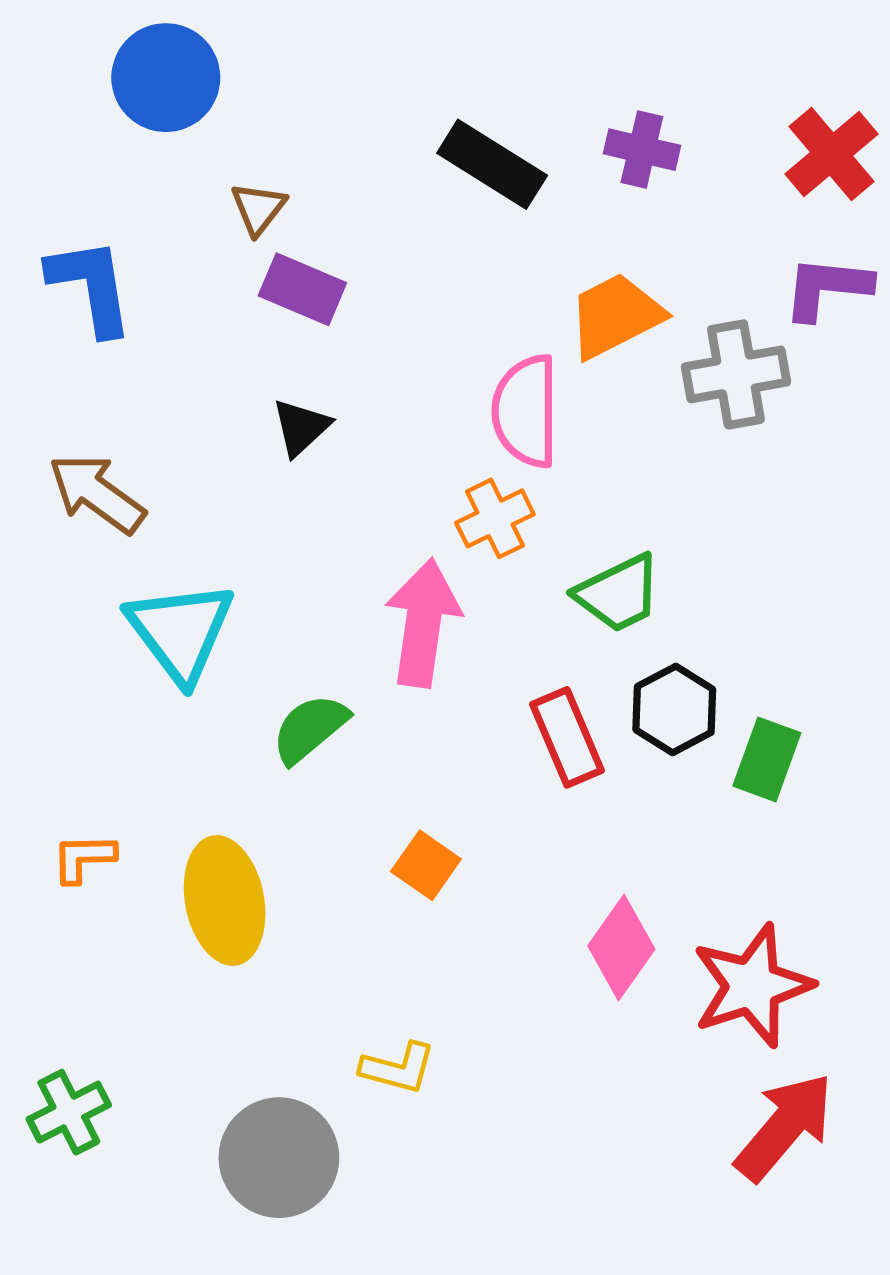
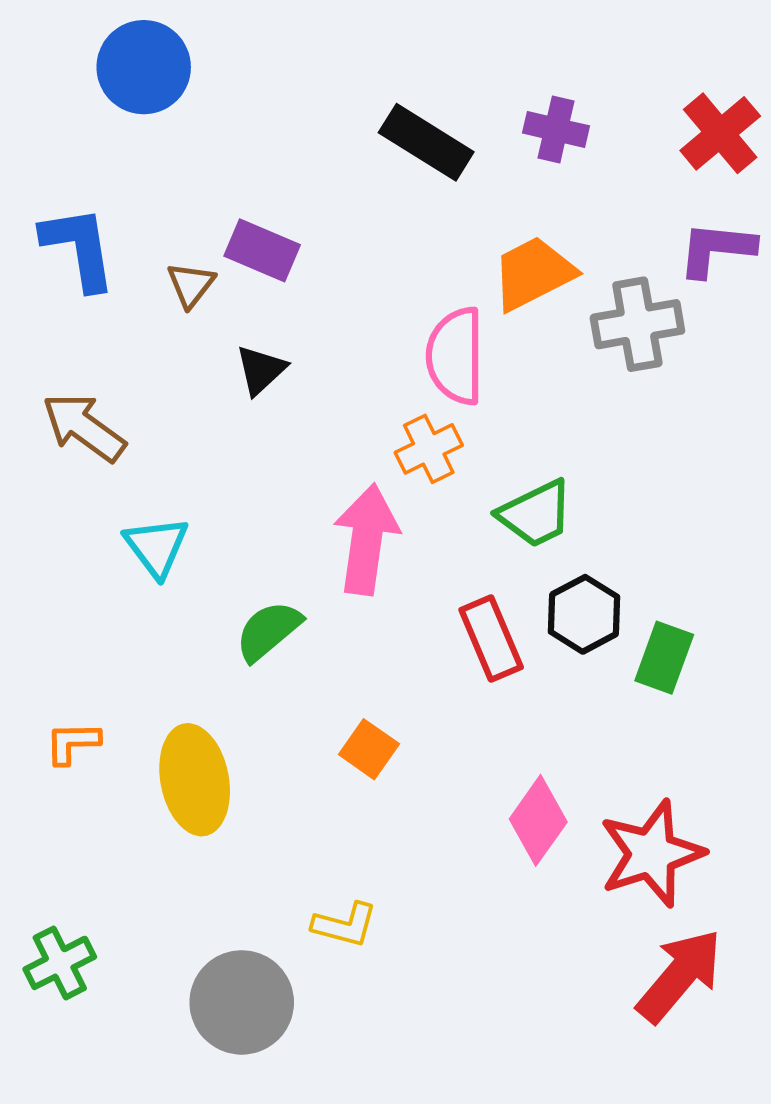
brown triangle: (258, 208) -> (191, 285), moved
cyan triangle: (180, 632) -> (156, 547), size x0.7

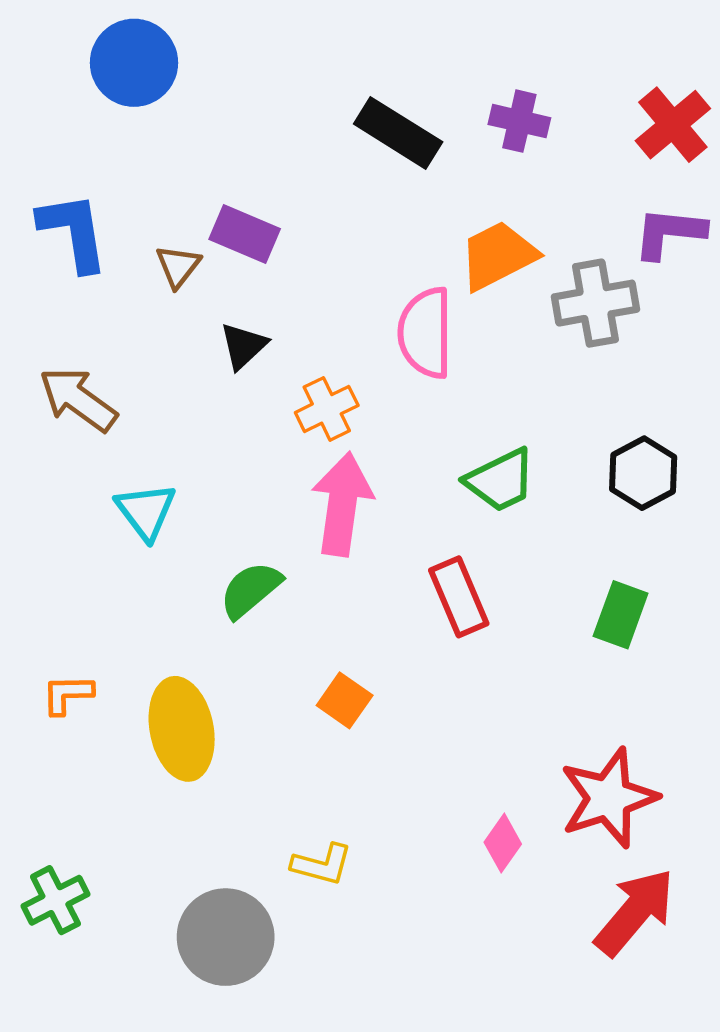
orange cross: (429, 449) -> (327, 409), moved
black hexagon: (584, 614) -> (643, 473), moved
pink diamond: (538, 820) -> (503, 843), moved, size x0.7

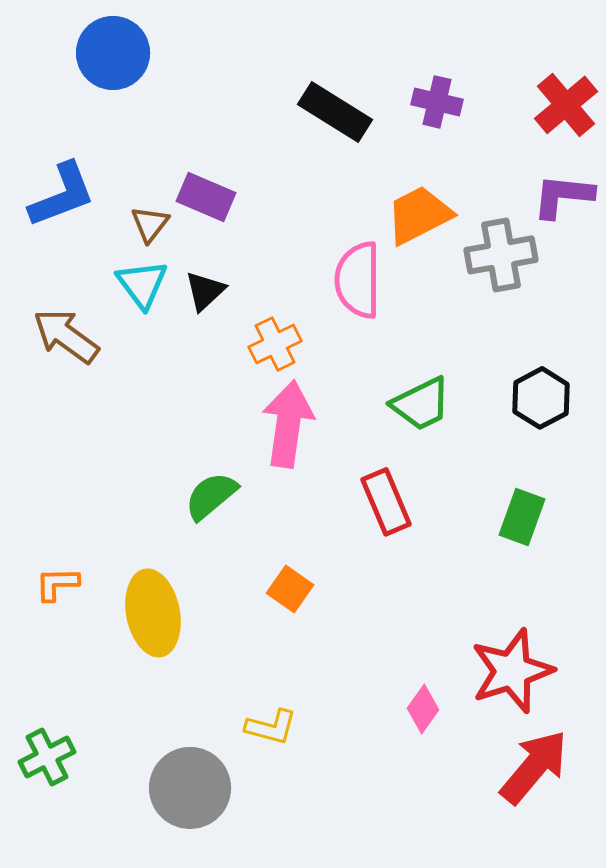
blue L-shape: (73, 232) -> (62, 195), turned 78
cyan triangle: (146, 511) -> (142, 284), moved

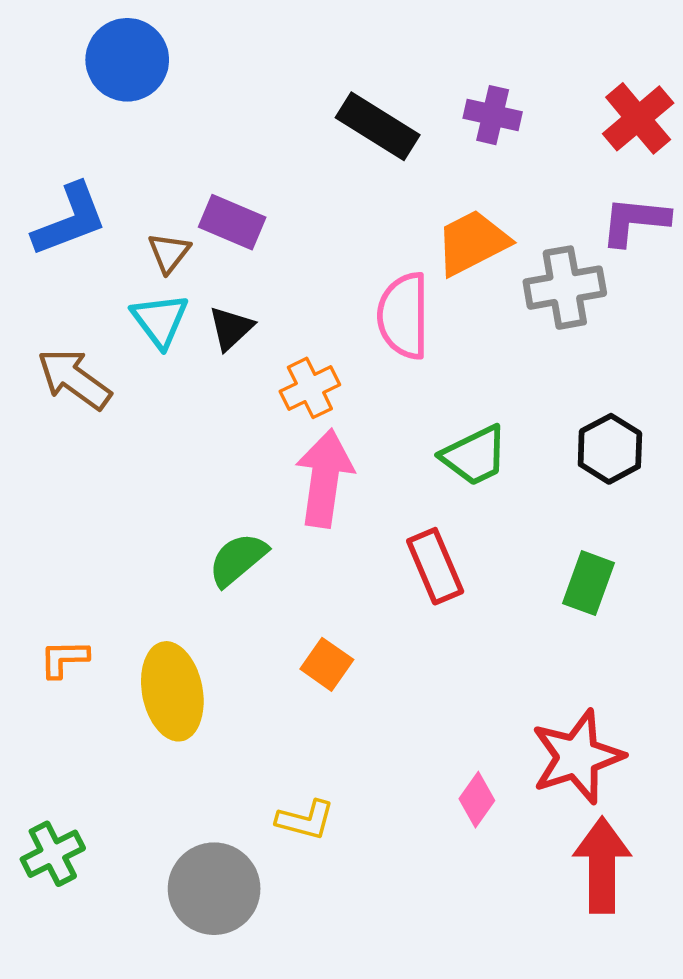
red arrow: (534, 767) -> (602, 865), turned -40

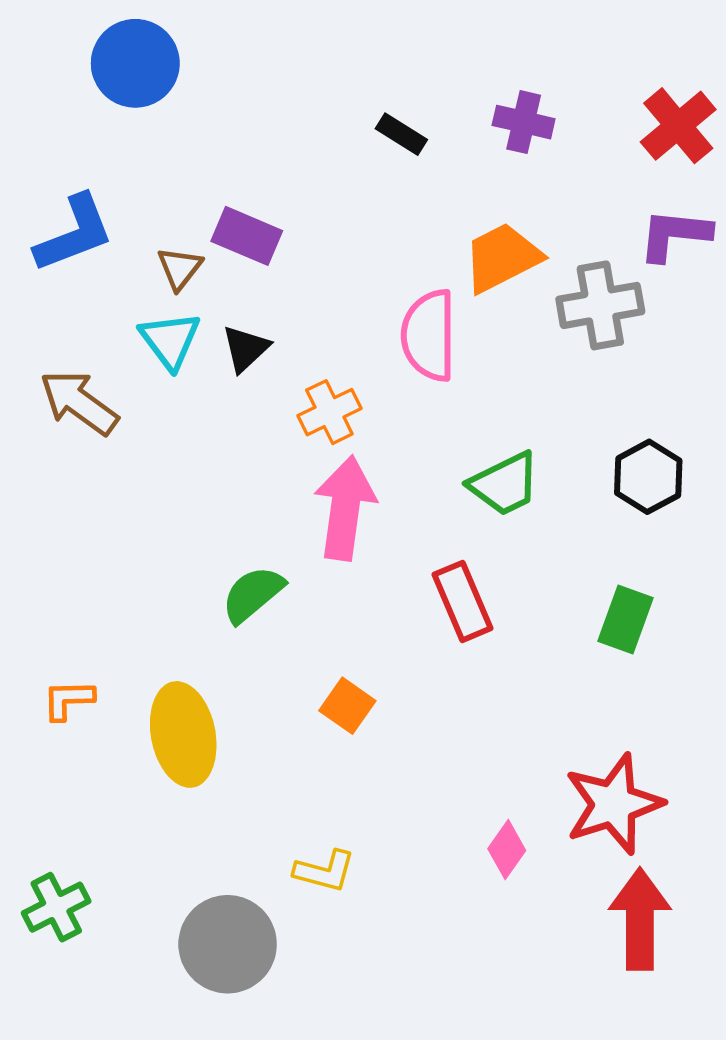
black rectangle: (378, 126) -> (401, 134), size x0.6

